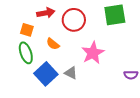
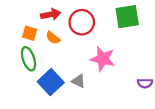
orange semicircle: (53, 44) -> (53, 38), moved
pink star: (93, 53) -> (103, 59), turned -30

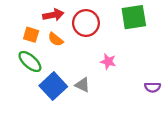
green ellipse: (28, 59) -> (30, 62), turned -30
pink star: (103, 59) -> (108, 62), size x0.6

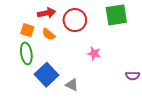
green ellipse: (30, 62) -> (26, 53), turned 40
gray triangle: (82, 85) -> (72, 85), moved

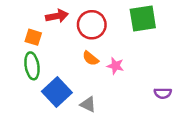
orange semicircle: (49, 34) -> (91, 58), moved

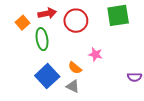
orange square: (33, 37) -> (22, 23), moved, turned 32
orange semicircle: (91, 58) -> (75, 68), moved
green ellipse: (32, 66) -> (42, 39), moved

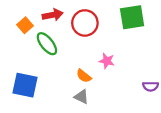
green ellipse: (42, 39) -> (47, 44), turned -30
blue square: (47, 76) -> (25, 85), moved, turned -35

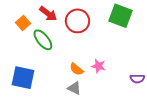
red arrow: (53, 15) -> (48, 14), turned 48
green square: (132, 17) -> (120, 16), turned 30
pink star: (107, 61) -> (98, 66), moved

